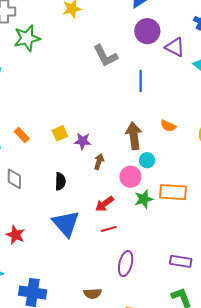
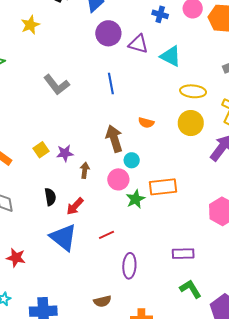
gray L-shape: (105, 56) -> (57, 85), moved
red arrow: (105, 204) -> (75, 206), moved

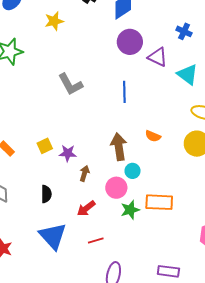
red arrow: (75, 206) -> (86, 208), moved

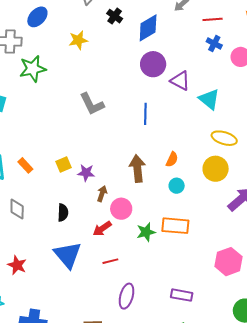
blue cross: (184, 31) -> (214, 43), moved
orange semicircle: (153, 136) -> (172, 159), turned -91
cyan circle: (133, 171) -> (177, 186), moved
pink circle: (116, 188) -> (121, 209), moved

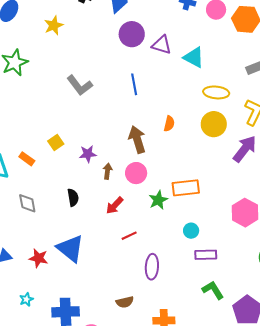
yellow square: (64, 165) -> (56, 142), moved
cyan circle: (177, 186) -> (191, 231), moved
pink circle: (121, 209) -> (136, 173), moved
blue triangle: (68, 255) -> (70, 248), moved

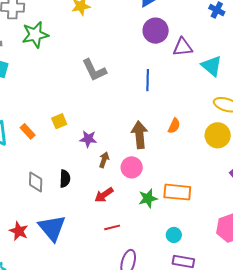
purple triangle: (162, 45) -> (183, 47), turned -35
gray diamond: (27, 203) -> (36, 182), moved

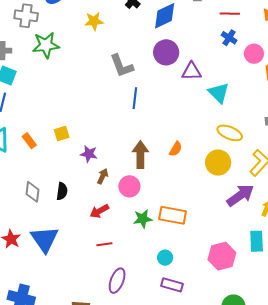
gray L-shape: (94, 70) -> (122, 66), moved
blue line: (148, 80) -> (135, 98), moved

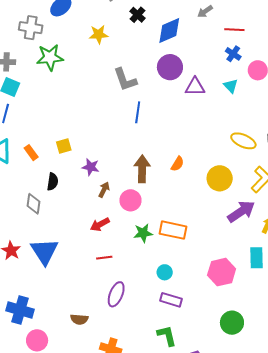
cyan triangle: (219, 93) -> (231, 86), moved, size x0.7
yellow ellipse: (230, 133) -> (243, 141), moved
black semicircle: (62, 191) -> (53, 182), moved

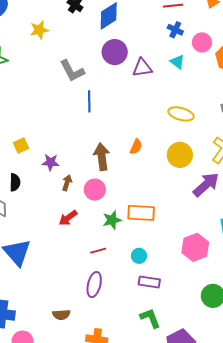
yellow ellipse: (243, 141) -> (181, 114), moved
red line: (104, 258) -> (98, 251), moved

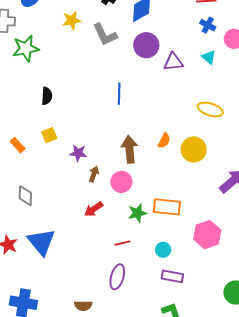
gray L-shape: (72, 71) -> (105, 35), moved
yellow circle: (180, 155) -> (194, 149), moved
black semicircle: (15, 182) -> (47, 96), moved
pink hexagon: (195, 247) -> (207, 235), moved

